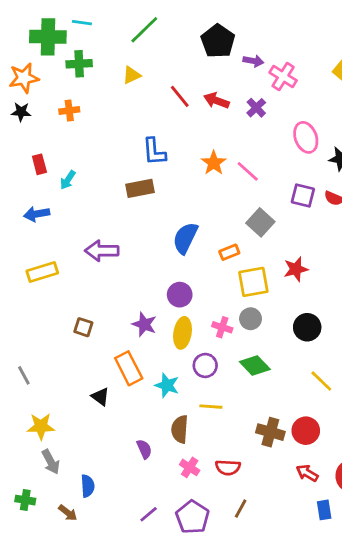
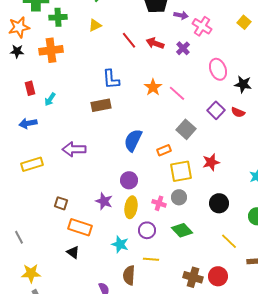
orange cross: (69, 110) -> (51, 50), size x1.6
purple square: (303, 195) -> (216, 110), turned 30
orange rectangle: (129, 368) -> (80, 227), moved, turned -45

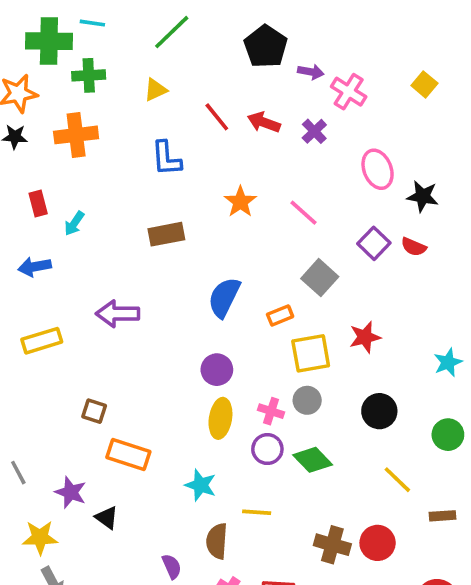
blue L-shape: (111, 79) -> (166, 158), moved
orange star: (153, 87) -> (240, 202), moved
purple star: (104, 201) -> (71, 492), moved
purple circle: (147, 230) -> (267, 449), moved
black triangle: (73, 252) -> (107, 518), moved

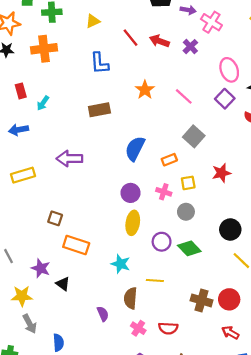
purple square: (374, 243) -> (225, 99), moved
yellow square: (311, 353) -> (188, 183), size x0.6
pink cross: (271, 411) -> (164, 192), moved
black circle: (379, 411) -> (230, 229), moved

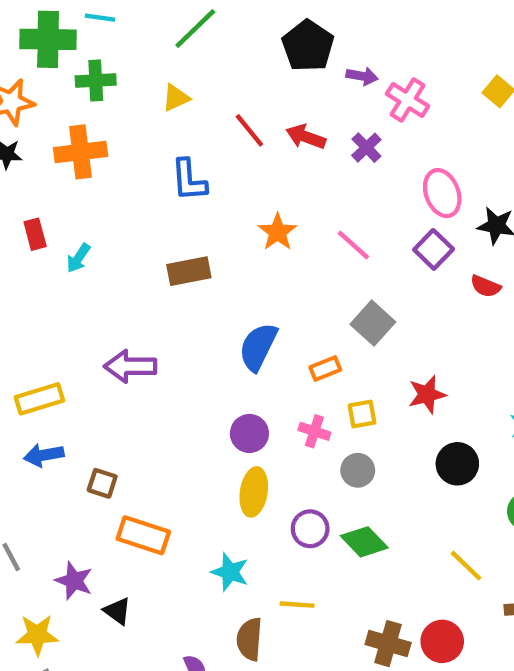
blue arrow: (19, 130) -> (44, 455), moved
black circle: (230, 229) -> (457, 464), moved

